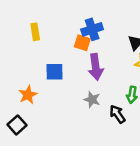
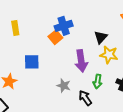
orange square: (82, 43) -> (55, 37), turned 32
purple arrow: (96, 67) -> (81, 61), moved

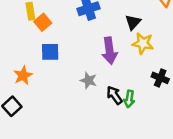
orange square: (55, 37) -> (43, 22), moved
green arrow: (98, 81) -> (129, 99), moved

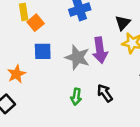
gray star: (88, 80) -> (77, 57), moved, size x1.5
green arrow: (129, 99) -> (76, 97), moved

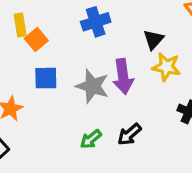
black arrow: (105, 93) -> (129, 134), turned -96
green arrow: (76, 97) -> (91, 139), turned 42

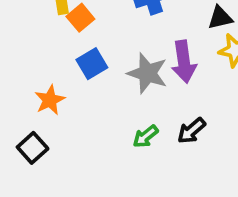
black triangle: (154, 40) -> (220, 18), turned 35
blue square: (46, 78) -> (92, 64), turned -30

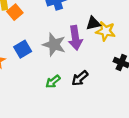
black triangle: (220, 18) -> (93, 23), moved
blue square: (92, 64) -> (23, 49), moved

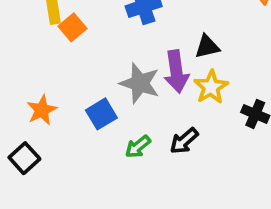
yellow star: (106, 31) -> (211, 87), moved, turned 30
blue square: (23, 49) -> (101, 114), moved

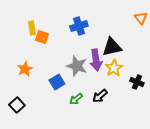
orange square: (72, 27) -> (42, 37), turned -32
black triangle: (207, 47) -> (112, 47), size x1.5
orange star: (42, 110) -> (25, 69), moved

